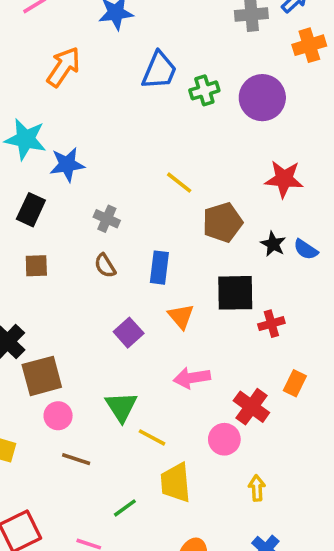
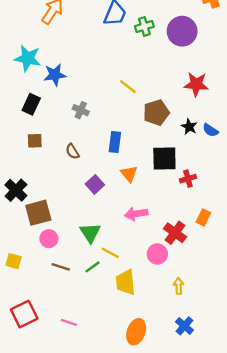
brown semicircle: (105, 266) -> (72, 151), moved
green line: (125, 508) -> (93, 267), moved

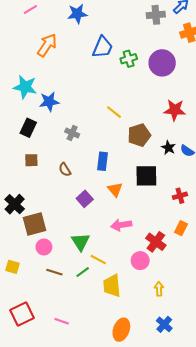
red cross: (188, 179) -> (180, 196), moved

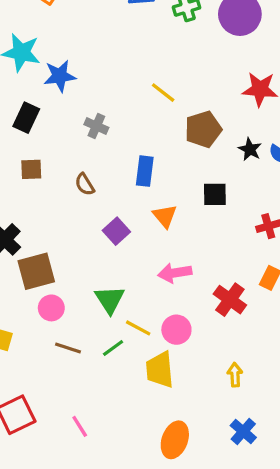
black square: (146, 176) -> (215, 194), size x0.7
pink circle: (140, 261) -> (176, 330), moved
pink line: (62, 321) -> (80, 426), turned 40

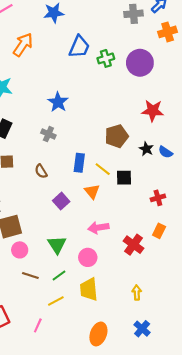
blue star: (60, 76) -> (58, 102), moved, turned -30
yellow line: (163, 93) -> (103, 169), moved
yellow line: (138, 328) -> (56, 301), moved, turned -56
pink circle: (176, 330) -> (88, 257), moved
pink line: (80, 426) -> (38, 325), turned 56

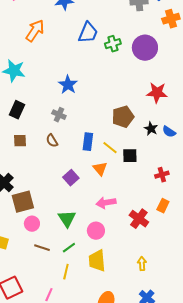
brown semicircle: (41, 171) -> (52, 141), moved
yellow line: (56, 301) -> (66, 272), turned -49

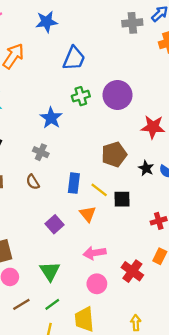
green cross: (113, 44) -> (81, 96), moved
purple circle: (145, 48) -> (117, 95), moved
pink circle: (96, 231) -> (97, 284), moved
brown line: (42, 248) -> (21, 304), turned -49

